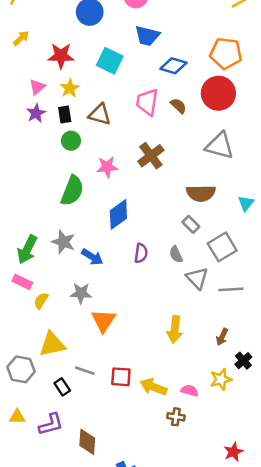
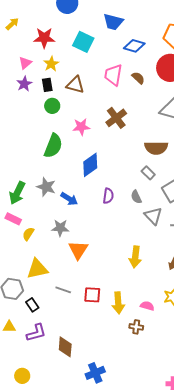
black rectangle: (62, 387) -> (32, 305), moved
yellow arrow: (153, 387) -> (118, 303), turned -115

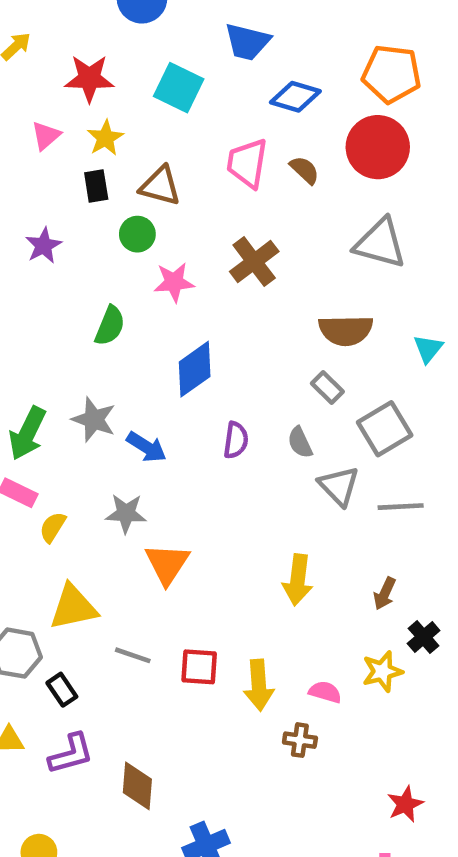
purple star: (24, 84) -> (44, 246), moved
green circle: (52, 106) -> (137, 234), moved
green semicircle: (53, 146) -> (110, 326), size x0.7

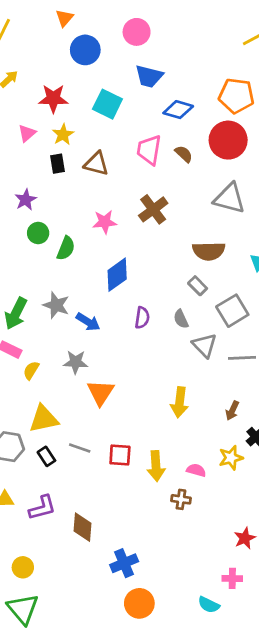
green circle: (137, 234) -> (38, 233), moved
black rectangle: (62, 690) -> (46, 456), moved

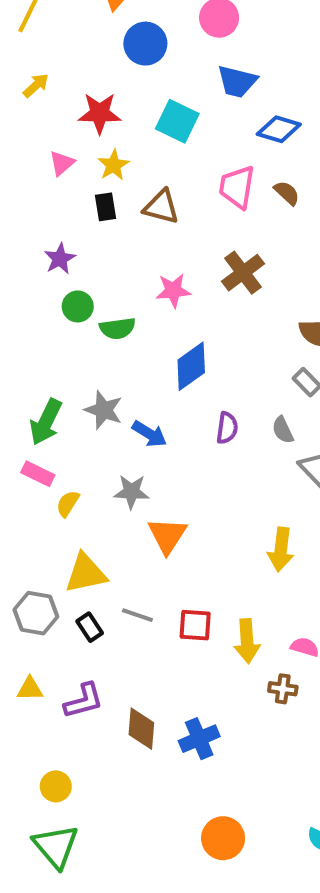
green semicircle: (66, 248) -> (118, 328), turned 60
blue cross: (124, 563) -> (199, 739), moved

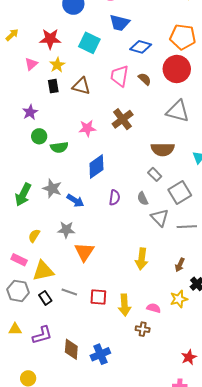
yellow arrow: (36, 85) -> (12, 35), moved
pink rectangle: (38, 474) -> (19, 260), moved

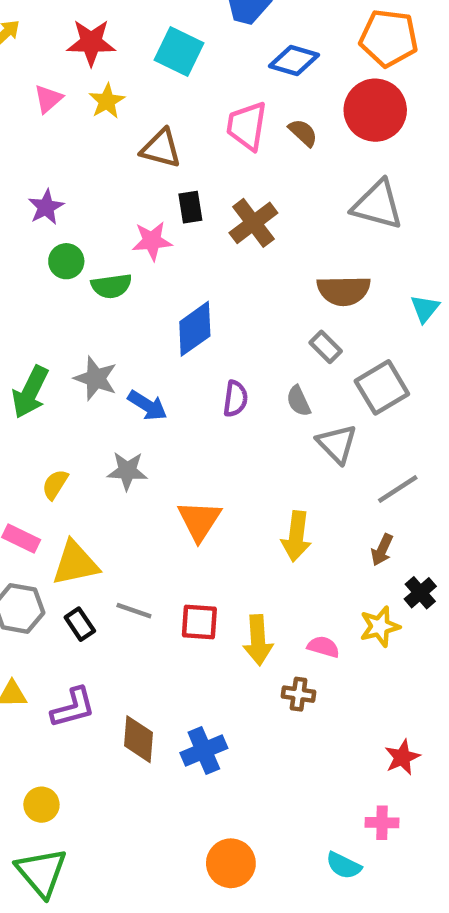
black rectangle: (53, 86) -> (190, 207), moved
pink star: (87, 128) -> (152, 241), moved
gray line: (187, 227) -> (398, 489), moved, turned -30
orange triangle: (84, 252) -> (199, 521), moved

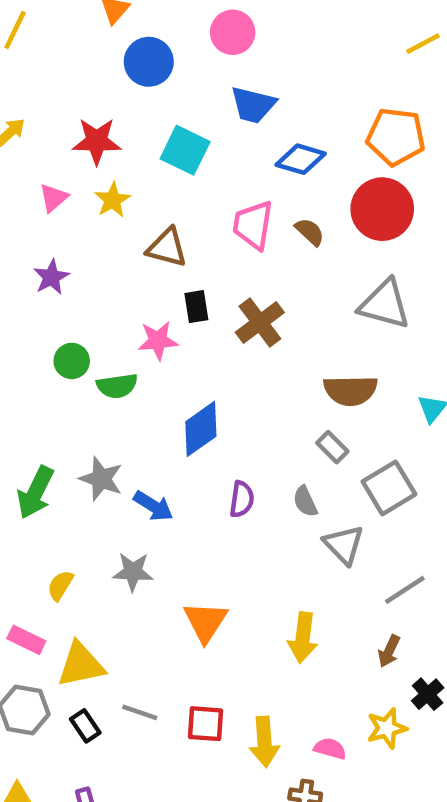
purple star: (46, 207) -> (51, 277), moved

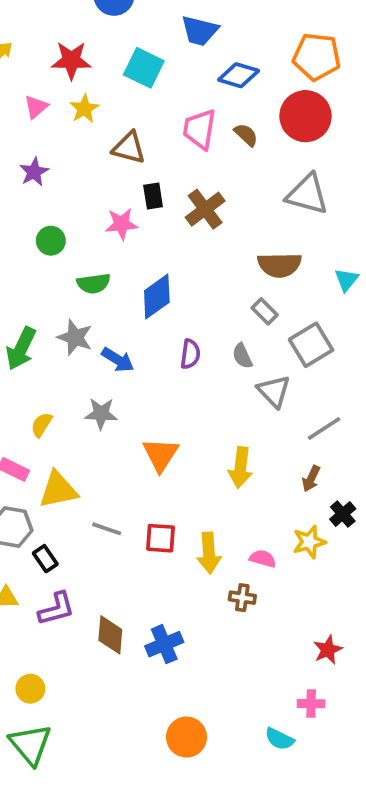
green semicircle: (117, 386) -> (94, 283), moved
black rectangle: (85, 726) -> (45, 559), moved

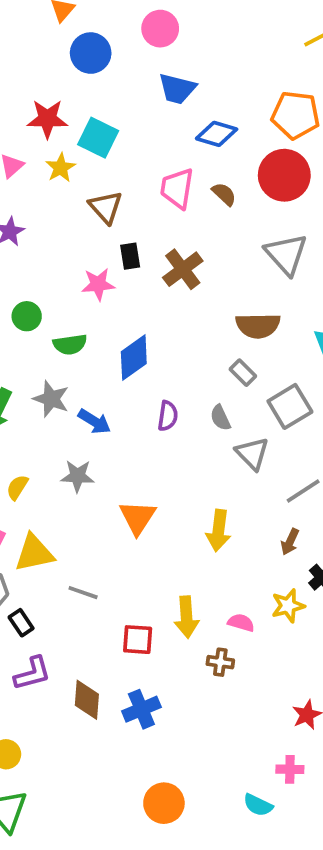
cyan square: (144, 68) -> (98, 138), moved
brown triangle: (129, 148) -> (106, 207), turned 33
gray triangle: (307, 194) -> (286, 254), turned 33
green circle: (51, 241) -> (27, 316), moved
red square: (161, 538) -> (138, 640), moved

